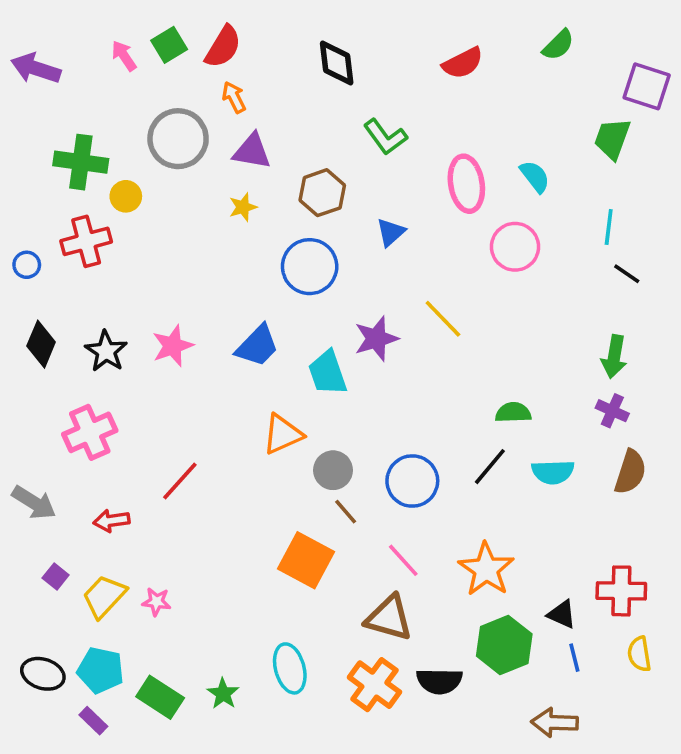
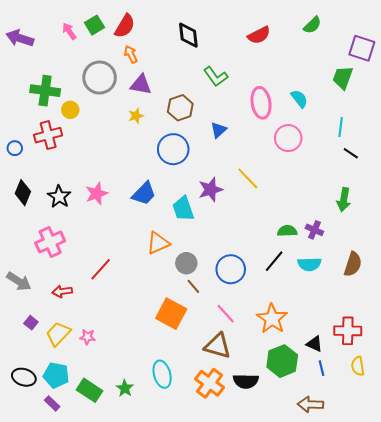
purple cross: (612, 411) -> (314, 230), moved

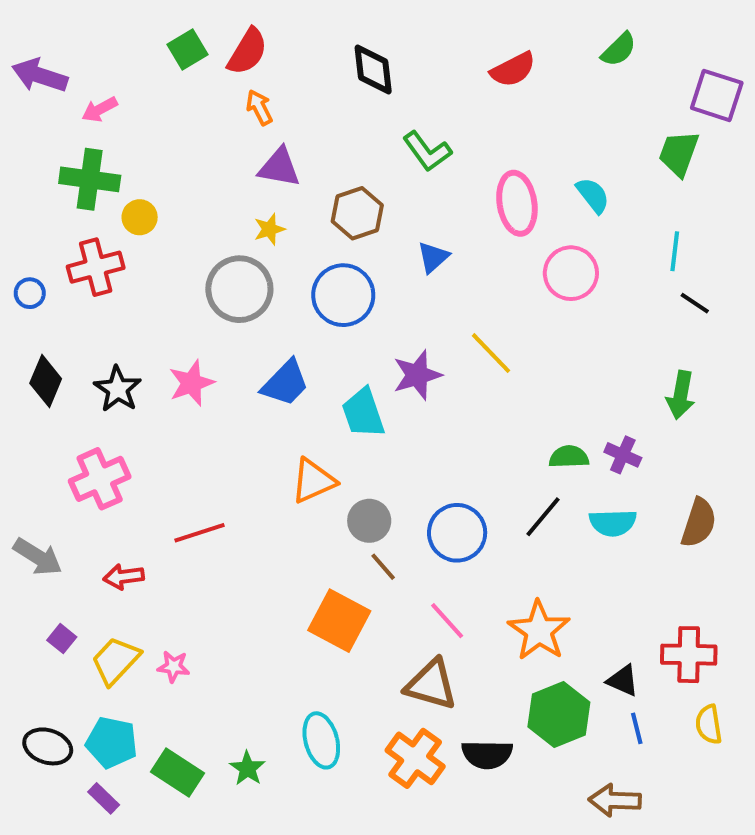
pink arrow: (69, 31) -> (100, 109), moved, turned -84
gray circle: (100, 78) -> (239, 289), moved
red line: (101, 269) -> (199, 533), turned 30

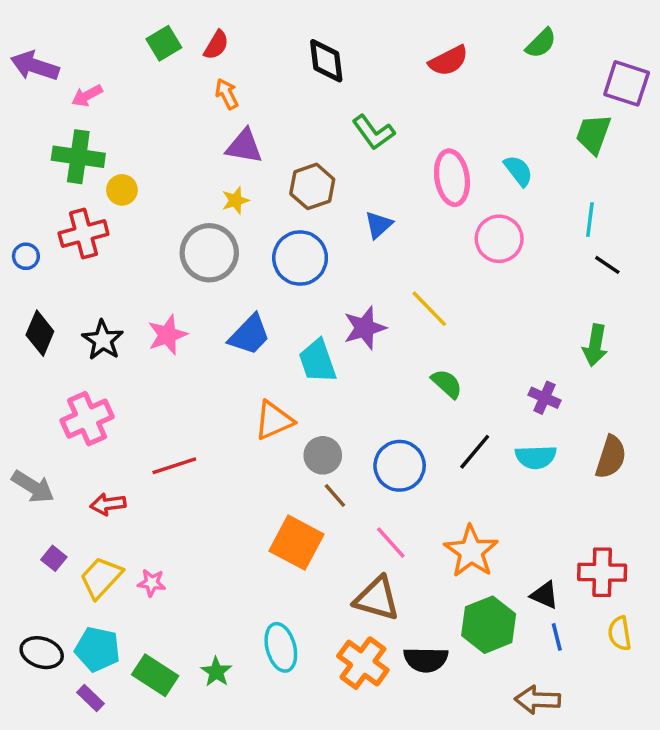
red semicircle: (247, 52) -> (216, 45), size x0.7
green semicircle: (569, 457) -> (447, 384), moved, turned 44

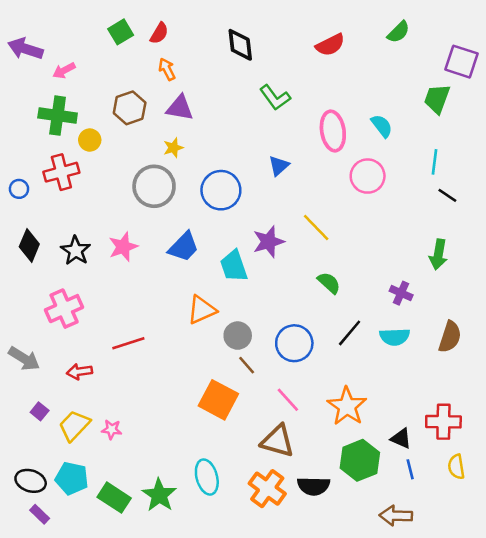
brown hexagon: (312, 186) -> (130, 108), moved
green star: (216, 672) -> (159, 495), size x1.5
purple rectangle: (91, 698) -> (40, 514), moved

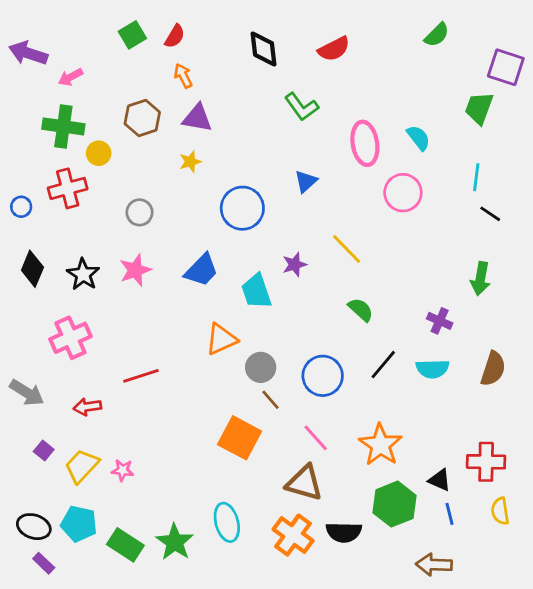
red semicircle: (330, 45) -> (334, 49), moved
gray circle: (154, 186) -> (139, 212), moved, size x0.6
purple star: (269, 242) -> (294, 265), size x0.7

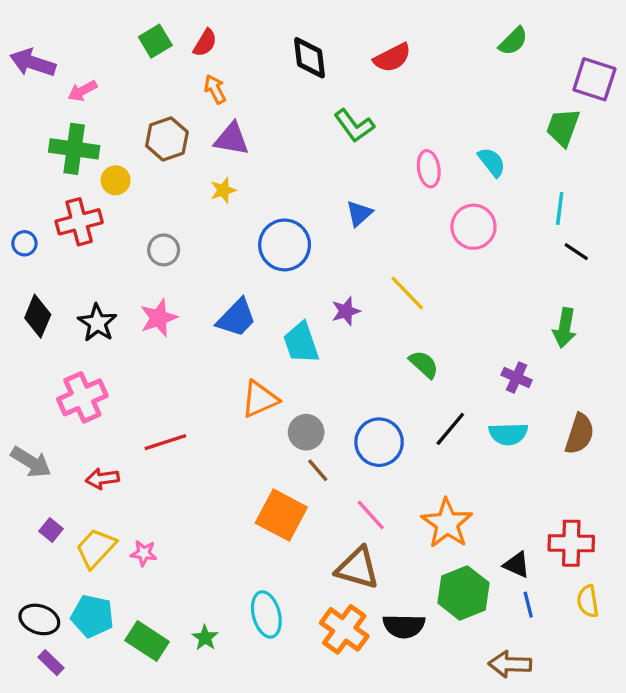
pink ellipse: (365, 143) -> (429, 169), size x0.7
green star: (175, 542) -> (205, 638), size x0.6

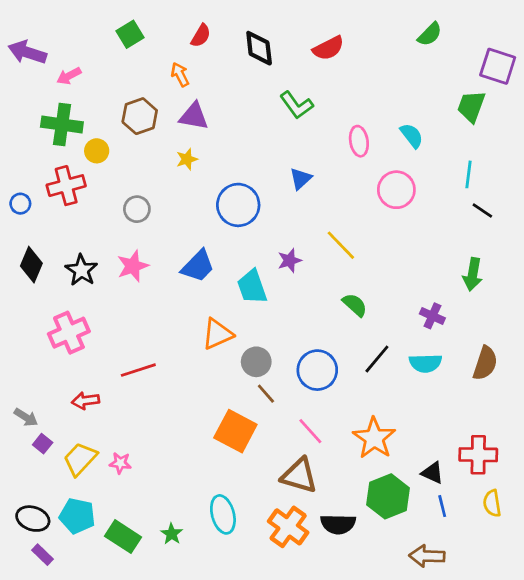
red semicircle: (205, 43) -> (201, 36), moved
gray arrow: (31, 462) -> (26, 417), moved, size x0.7

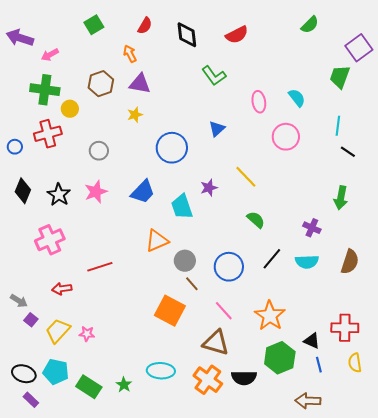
purple square: (498, 66) -> (359, 48), turned 36
cyan ellipse: (223, 514) -> (161, 371), turned -72

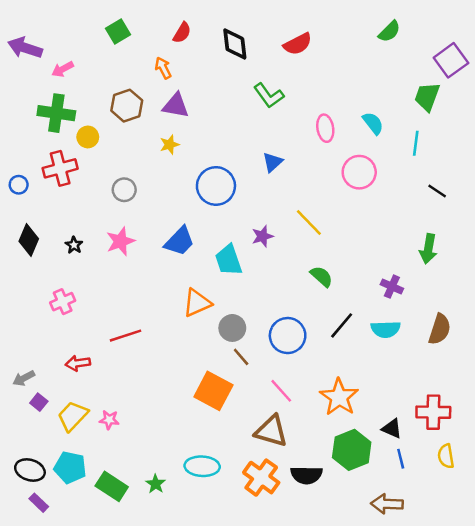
cyan line: (338, 126) -> (416, 143), moved
black star: (59, 195) -> (74, 245), size x0.6
pink cross: (50, 240) -> (63, 302), size x0.7
gray arrow: (19, 301) -> (24, 378), turned 120

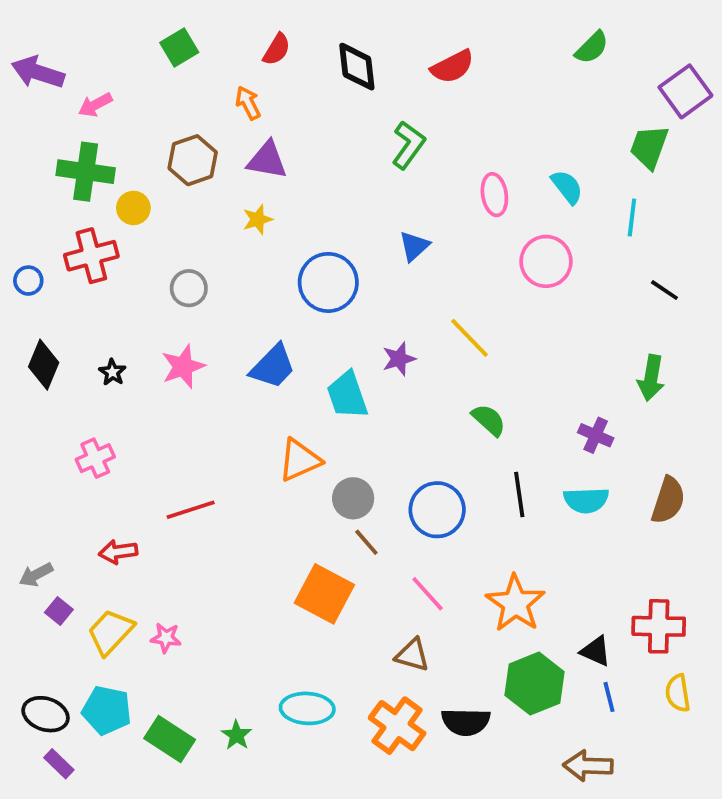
green L-shape: (269, 96) -> (408, 145), turned -108
black line: (342, 325) -> (519, 494), turned -48
brown triangle: (271, 431) -> (412, 655), size x0.7

